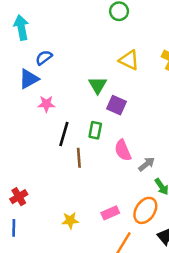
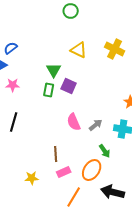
green rectangle: (95, 130) -> (49, 90), moved
black line: (64, 134) -> (14, 122), moved
brown line: (79, 158) -> (56, 154), moved
gray arrow: (147, 164) -> (96, 125), moved

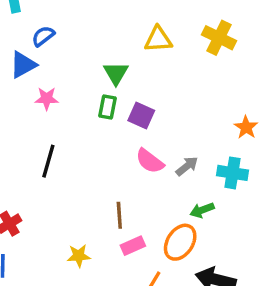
yellow triangle: (79, 50) -> (158, 39), turned -30
purple square: (69, 86) -> (141, 115), moved
pink semicircle: (74, 122) -> (150, 161), turned -30
green arrow: (105, 151) -> (202, 210), turned 104

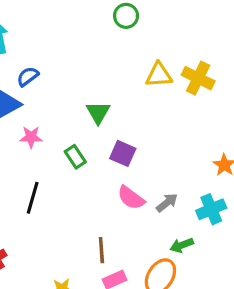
yellow triangle: (158, 39) -> (159, 75), moved
green rectangle: (107, 107) -> (75, 157), moved, turned -45
cyan cross: (233, 173) -> (211, 209), turned -32

